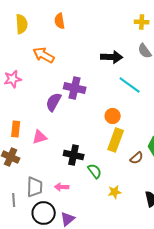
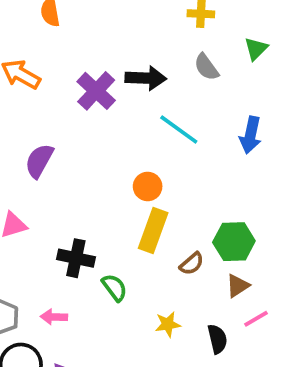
purple cross: (75, 88) -> (96, 91), moved, turned 30
yellow star: (115, 192) -> (168, 324), moved

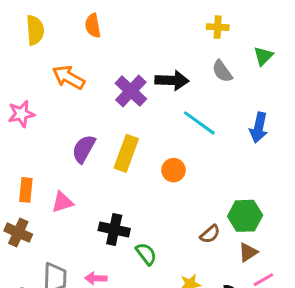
yellow rectangle: (153, 231) -> (126, 153), moved

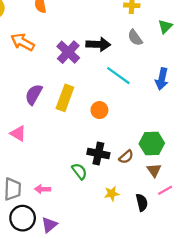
pink triangle: (62, 202) -> (18, 133), turned 48
black cross: (114, 230) -> (98, 154), moved
brown triangle: (248, 252) -> (154, 170), turned -32

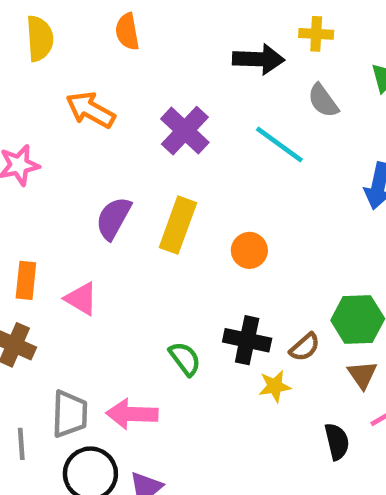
black arrow: (98, 44) -> (259, 59), moved
cyan line: (118, 76) -> (279, 144), moved
green semicircle: (79, 171) -> (185, 359), moved
pink arrow: (43, 189) -> (132, 414), size x1.5
yellow star: (112, 194) -> (275, 386), moved

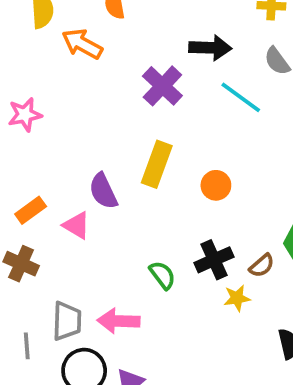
black arrow: (259, 59) -> (210, 48), moved
orange arrow: (90, 110) -> (82, 44), moved
purple semicircle: (113, 218) -> (103, 191), moved, turned -54
orange rectangle: (26, 280) -> (31, 210), turned 48
black cross: (247, 340) -> (214, 260), turned -36

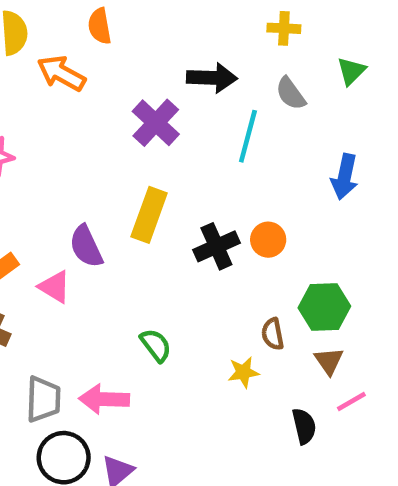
cyan line: (241, 97) -> (248, 136), turned 69
orange circle: (216, 185) -> (268, 240), moved
black cross: (214, 260) -> (216, 246), moved
brown semicircle: (262, 266) -> (273, 334), turned 120

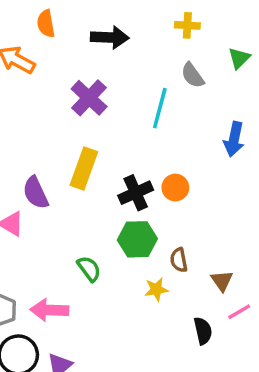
black arrow: (212, 78) -> (110, 37), moved
green hexagon: (324, 307) -> (137, 239), moved

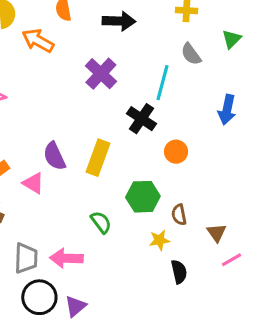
yellow rectangle: (84, 169) -> (98, 158), moved
black cross: (136, 193) -> (141, 119), moved, turned -32
black semicircle: (203, 331) -> (179, 272), moved

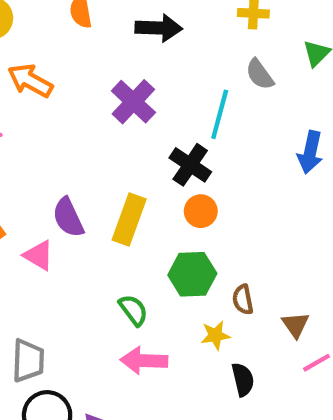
orange arrow: (38, 41) -> (30, 81), moved
orange circle: (176, 152) -> (201, 211), moved
pink arrow: (66, 258) -> (144, 361), moved

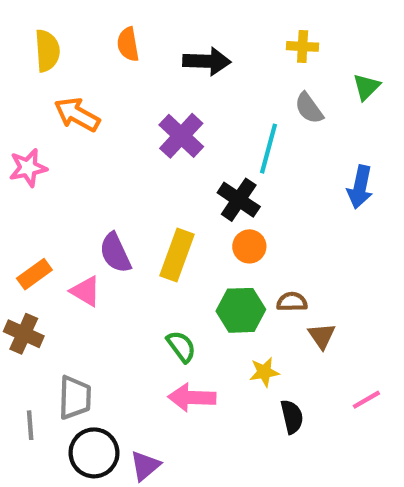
brown semicircle: (243, 300) -> (292, 302), moved, turned 100
brown triangle: (295, 325) -> (322, 336), moved

